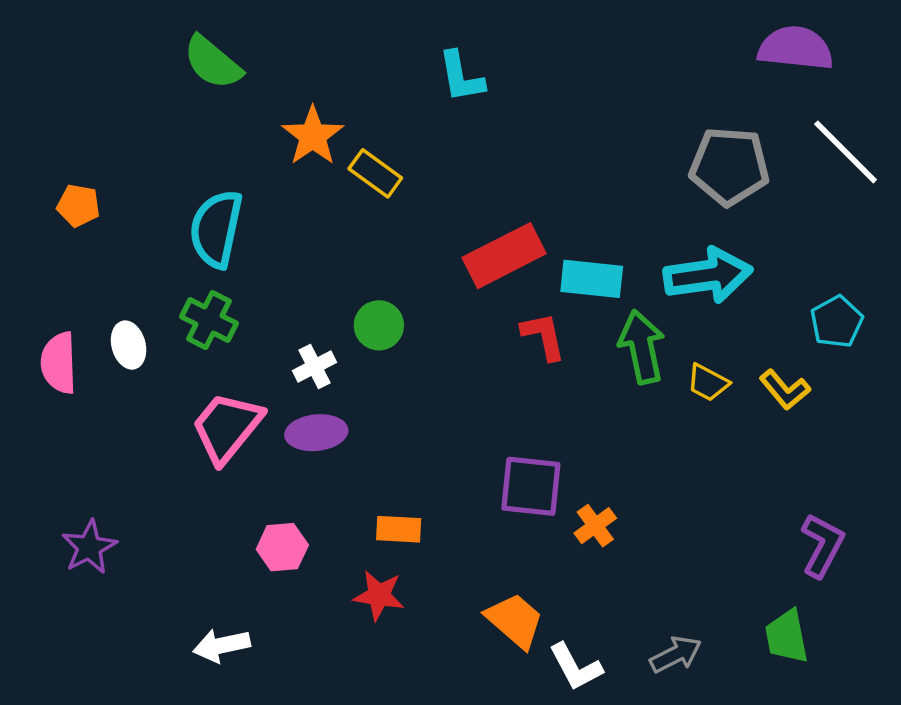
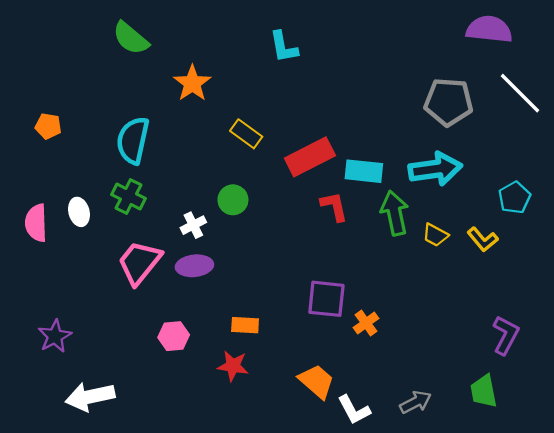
yellow rectangle: (375, 173) -> (246, 134), moved
white arrow: (222, 645) -> (90, 397), moved, size x1.4

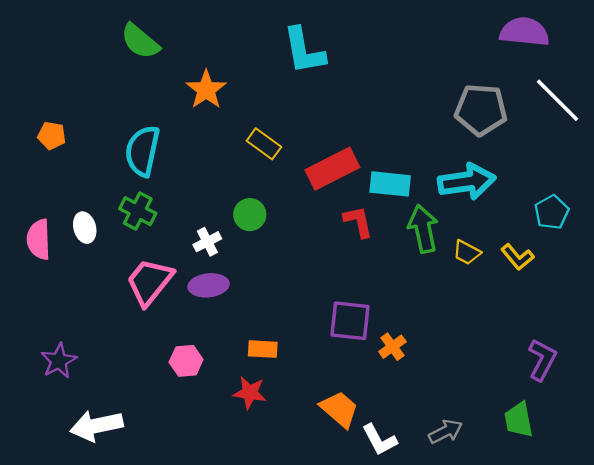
cyan L-shape: (284, 47) -> (304, 51), size x1.4

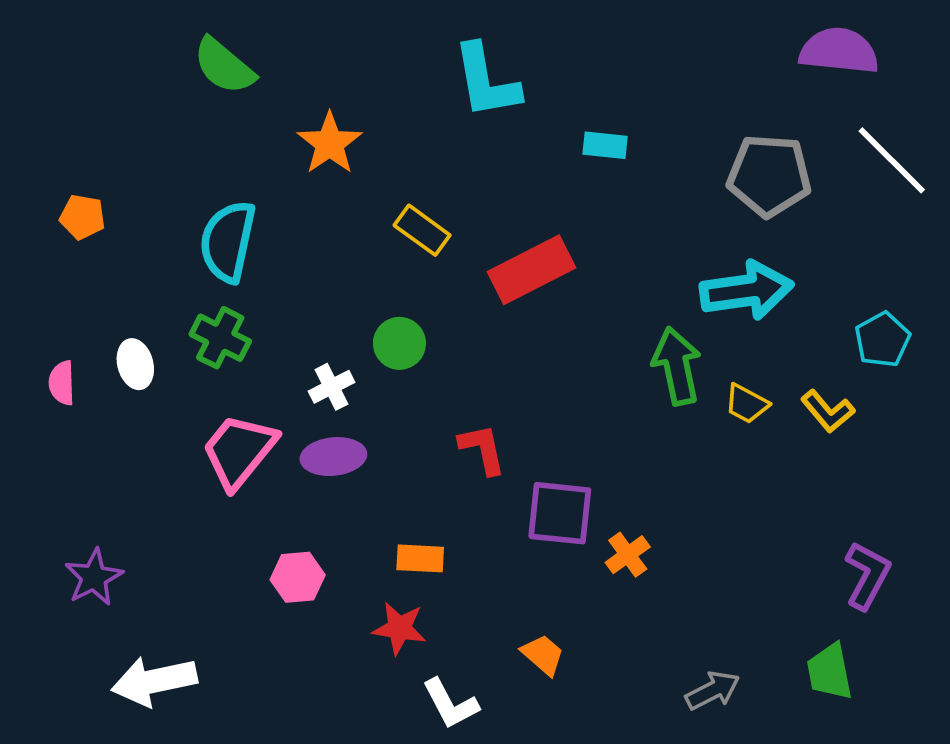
cyan rectangle: (390, 184) -> (605, 145), moved, size x0.7
red L-shape: (358, 222) -> (482, 449), moved
pink semicircle: (39, 239) -> (62, 383), size x0.7
orange trapezoid: (339, 409) -> (543, 655), size x0.7
white L-shape: (379, 440) -> (450, 704), moved

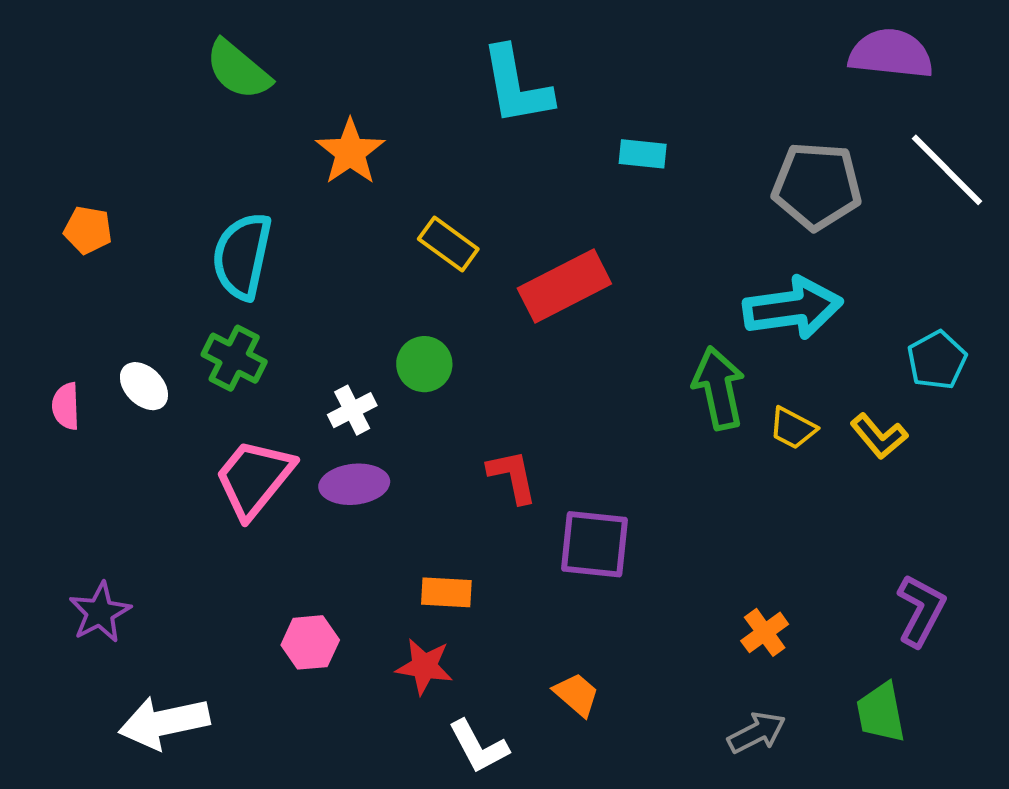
white ellipse: (135, 364) -> (144, 386), turned -30
orange cross: (628, 555) -> (765, 632), moved
pink hexagon: (298, 577) -> (310, 642), moved

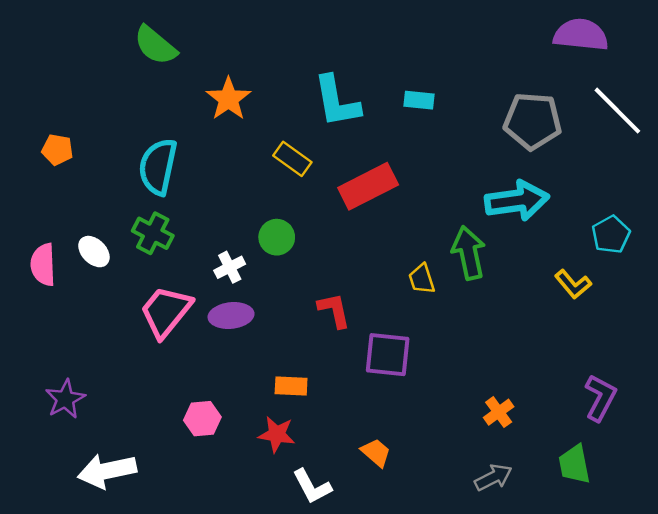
cyan L-shape: (516, 86) -> (337, 101), moved
pink semicircle: (66, 406) -> (43, 265), size x1.4
yellow trapezoid: (793, 428) -> (422, 279), moved, turned 44

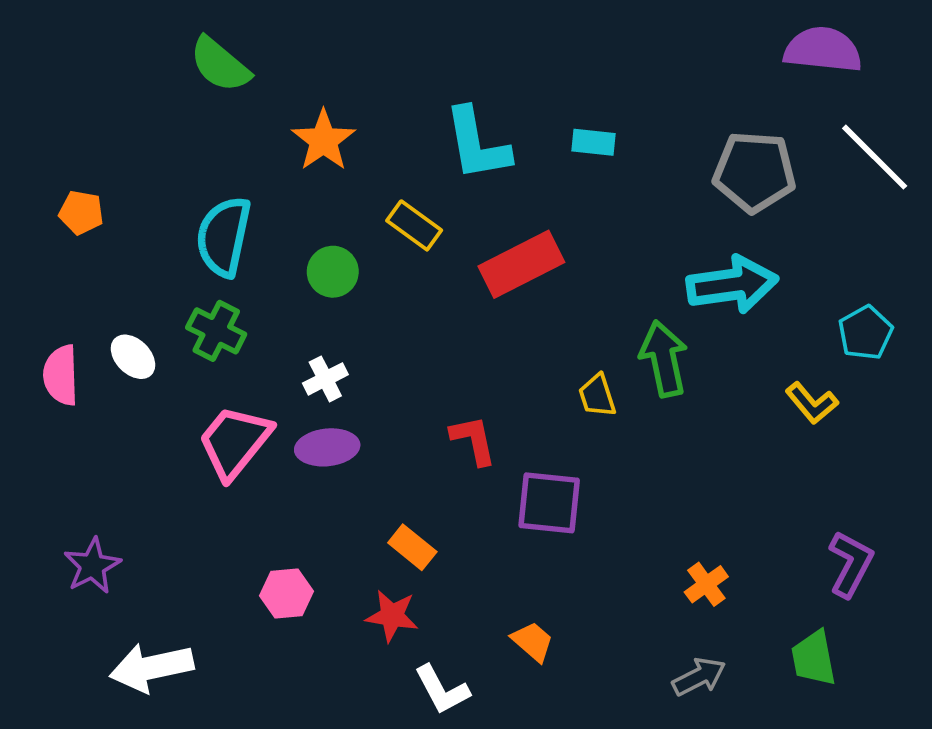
green circle: (277, 237) -> (333, 272), moved
orange rectangle: (291, 386) -> (412, 547), turned 36

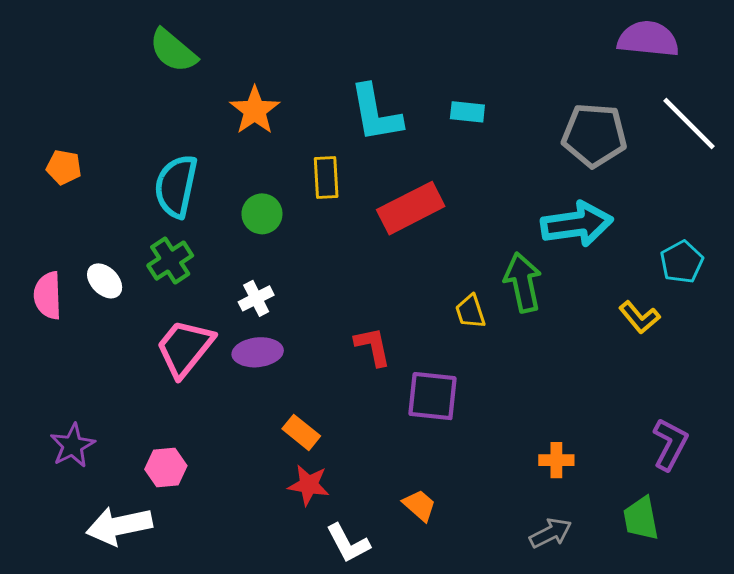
yellow rectangle: (414, 225) -> (326, 177), turned 51
green cross: (216, 331) -> (170, 261), turned 30
orange rectangle: (412, 547) -> (301, 432), moved
orange cross: (706, 584) -> (556, 460), turned 36
pink hexagon: (287, 594) -> (166, 467), moved

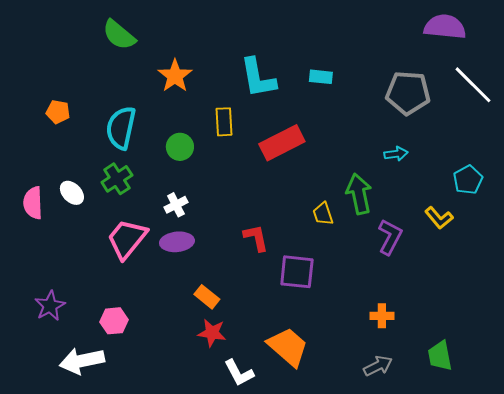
orange pentagon: (64, 167) -> (58, 112), moved
cyan arrow: (577, 224) -> (396, 154), size x0.5
purple L-shape: (670, 444) -> (390, 237), moved
orange trapezoid: (419, 505) -> (288, 347), size x1.8

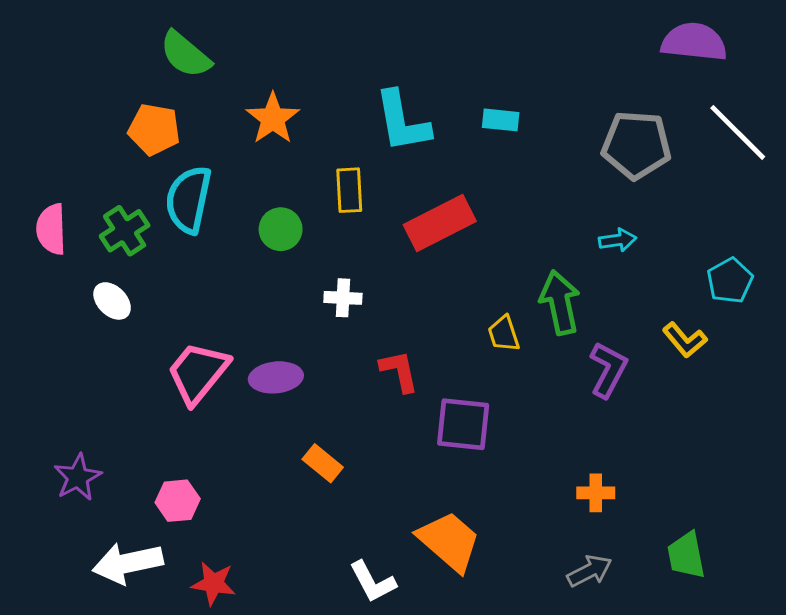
orange pentagon: (58, 112) -> (154, 129), moved, size x1.4
green cross: (117, 179) -> (125, 231), moved
pink semicircle: (33, 203) -> (51, 229), moved
white cross: (176, 205) -> (343, 298), moved, turned 30
red star: (212, 333) -> (213, 583), moved

